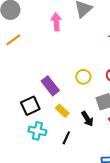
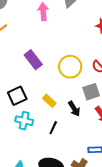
yellow circle: (83, 77) -> (70, 67), size x1.5
purple rectangle: (50, 86) -> (33, 60), moved

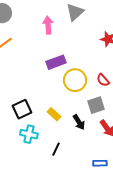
purple rectangle: (33, 60) -> (56, 62), moved, turned -72
black line: (53, 128) -> (56, 149), moved

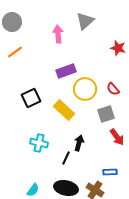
black square: (22, 109) -> (31, 98), moved
yellow rectangle: (54, 114) -> (64, 110), moved, size x1.5
black arrow: (79, 122) -> (79, 143), moved, turned -133

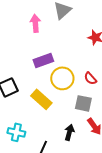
gray square: (106, 114) -> (83, 103), turned 30
black arrow: (79, 143) -> (69, 132), moved

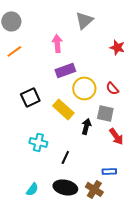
pink arrow: (35, 23) -> (57, 43), moved
black arrow: (69, 132) -> (86, 126), moved

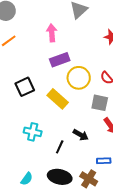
black arrow: (86, 126) -> (81, 135), moved, turned 105

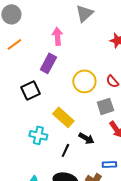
purple rectangle: (60, 60) -> (48, 63), moved, turned -42
yellow rectangle: (58, 99) -> (63, 117), moved
gray square: (100, 103) -> (105, 106), turned -30

